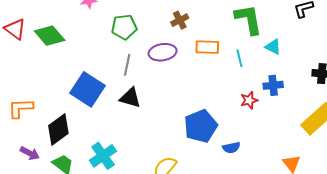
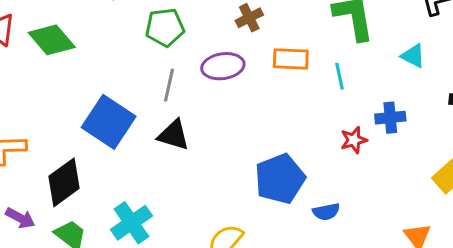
cyan triangle: (273, 47) -> (413, 56), moved

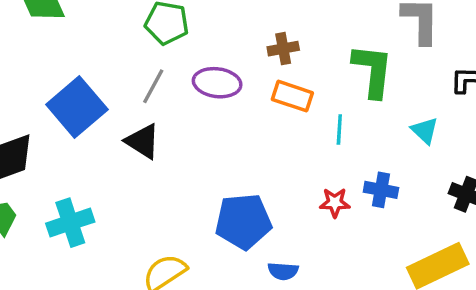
brown cross: (249, 18) -> (283, 49), moved

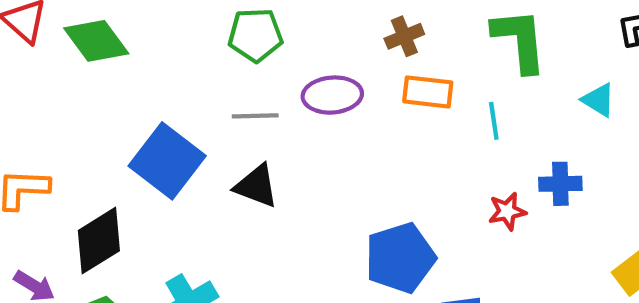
gray line: (153, 86) -> (255, 116), turned 72

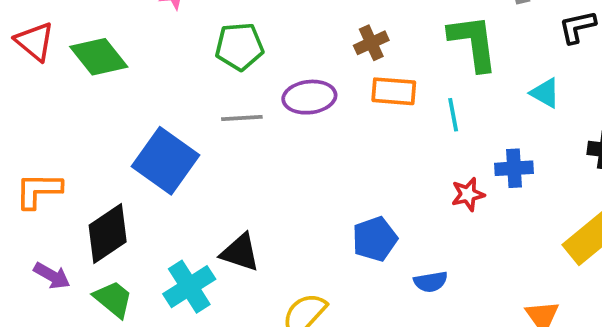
black triangle: (256, 186) -> (240, 252), moved
blue pentagon: (400, 258) -> (375, 239), size x0.7

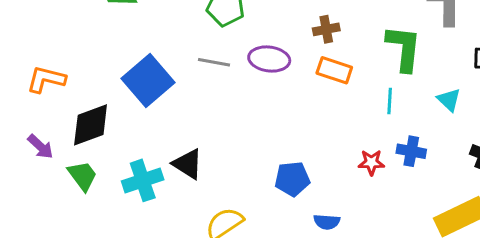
cyan line: (453, 115) -> (390, 101), moved

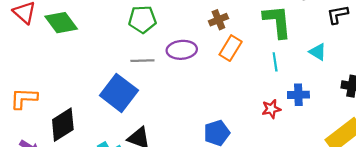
orange rectangle: (334, 70) -> (231, 48), turned -65
blue square: (148, 80) -> (119, 93), moved

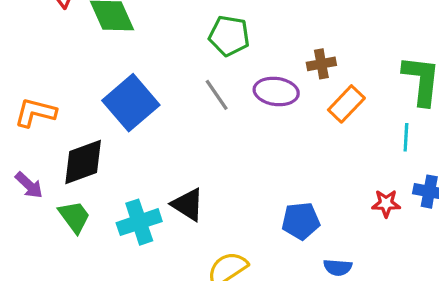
brown cross: (218, 20) -> (321, 64), moved
gray line: (142, 61) -> (217, 95), turned 45
blue square: (119, 93) -> (131, 103), moved

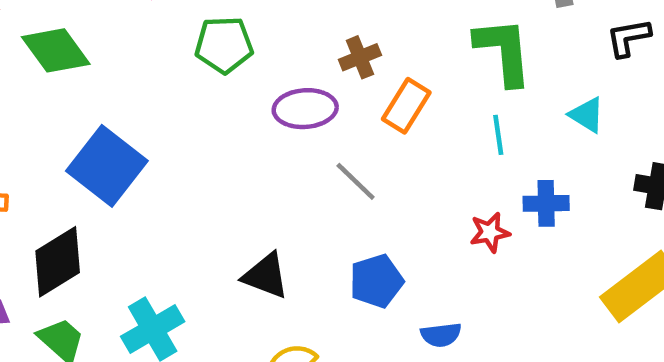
gray line: (217, 95) -> (356, 181), moved
black triangle: (188, 204) -> (266, 276), moved

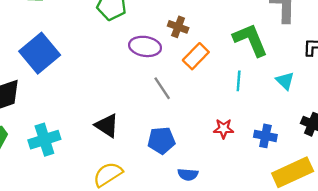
green L-shape: (503, 51) -> (250, 40), turned -30
brown cross: (360, 57) -> (178, 27), turned 30
blue cross: (546, 203) -> (265, 136), moved

